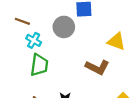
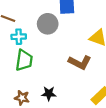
cyan cross: (34, 40) -> (19, 37), turned -32

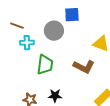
green trapezoid: (24, 60) -> (45, 65), moved

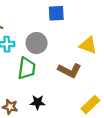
gray circle: (54, 31) -> (37, 43), moved

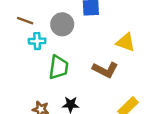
gray circle: (37, 43) -> (62, 24), moved

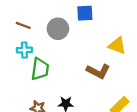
cyan cross: (37, 41) -> (24, 50), moved
green trapezoid: (59, 67) -> (40, 69), moved

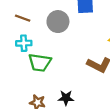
green trapezoid: (40, 69) -> (40, 63), turned 90

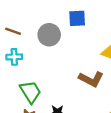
green trapezoid: (40, 63) -> (31, 92), moved, turned -130

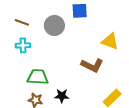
green trapezoid: (31, 92) -> (38, 77), turned -55

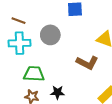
gray circle: (54, 25) -> (50, 35), moved
cyan cross: (23, 45) -> (19, 43), size x1.5

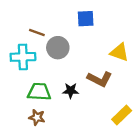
brown line: (18, 21) -> (37, 33), moved
black star: (57, 92) -> (71, 91), moved

